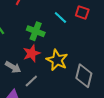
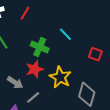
red square: (82, 12) -> (95, 54), moved

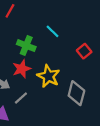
red square: (95, 54) -> (84, 51), turned 32

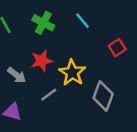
green cross: (26, 46) -> (43, 23), moved
gray line: (21, 98) -> (49, 95), moved

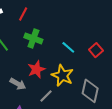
cyan line: (82, 21) -> (68, 47), moved

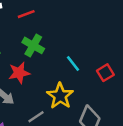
red line: (23, 14) -> (26, 14), turned 32
red star: (36, 69) -> (19, 73), moved

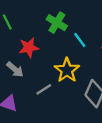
green cross: (33, 45) -> (57, 23), moved

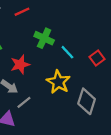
gray line: (44, 89) -> (24, 102), moved

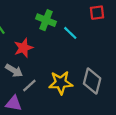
red square: (97, 58) -> (97, 13), moved, turned 32
yellow star: (58, 82) -> (61, 83), moved, turned -30

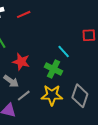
green cross: (46, 20) -> (54, 69), moved
red star: (24, 48) -> (21, 62), turned 30

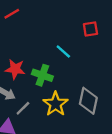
green cross: (54, 69) -> (42, 75), moved
yellow star: (52, 95) -> (56, 104), turned -30

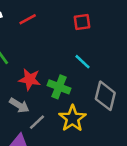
red square: (90, 29) -> (82, 22), moved
gray diamond: (88, 101) -> (105, 96), moved

